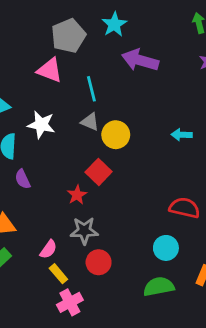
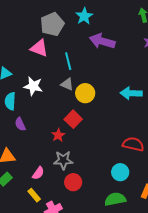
cyan arrow: (182, 135) -> (131, 93), size x1.5
yellow rectangle: (58, 274) -> (34, 195), moved

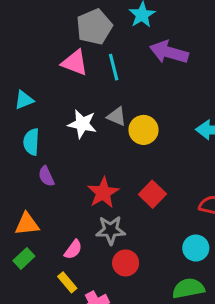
cyan line: (68, 61) -> (114, 67), moved
white star: (33, 86) -> (82, 124), moved
red square: (73, 119) -> (152, 194), moved
red star: (58, 135) -> (103, 193), size x1.5

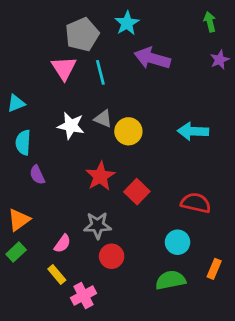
pink triangle: (75, 63) -> (64, 68), turned 36
red star: (103, 193) -> (100, 176), moved
orange triangle: (27, 224) -> (19, 220), turned -30

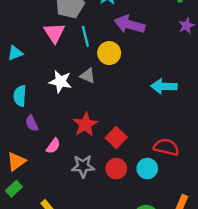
cyan triangle: (16, 103) -> (15, 53), moved
yellow circle: (128, 131) -> (109, 53), moved
cyan circle: (178, 242) -> (147, 169), moved
pink semicircle: (62, 244) -> (53, 146), moved
red circle: (112, 256) -> (116, 169), moved

